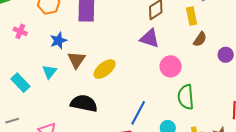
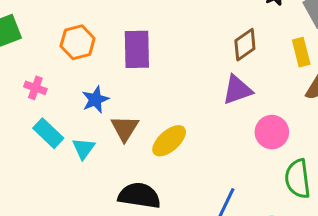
purple triangle: (150, 38) -> (237, 90), turned -35
cyan rectangle: (20, 83) -> (48, 133), moved

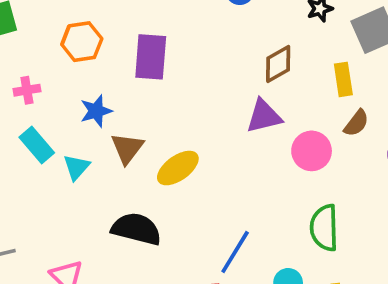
pink cross: (35, 88) -> (27, 90), turned -35
pink circle: (272, 132) -> (312, 151), moved

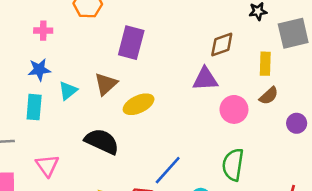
purple rectangle: (151, 57) -> (131, 43), moved
blue star: (96, 111) -> (39, 70), moved
cyan rectangle: (37, 145) -> (34, 107), moved, turned 35

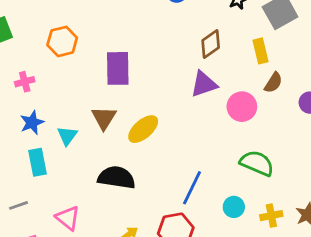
green semicircle: (233, 165) -> (257, 163), turned 120

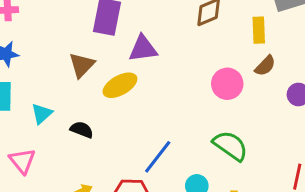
purple triangle: (204, 84) -> (143, 49), moved
cyan triangle: (67, 136) -> (42, 114), moved
black semicircle: (117, 178) -> (82, 130), size x0.6

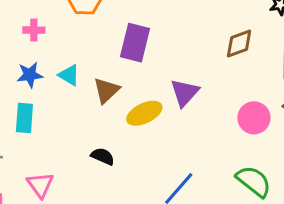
purple triangle: (143, 49) -> (185, 93), moved, turned -44
cyan triangle: (42, 114) -> (69, 75), moved, turned -50

